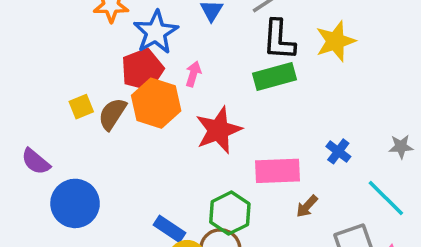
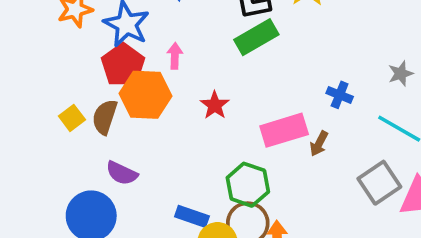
red star: (219, 130) -> (215, 105), size x0.6
purple semicircle: (36, 162) -> (122, 173), moved
brown arrow: (307, 206) -> (319, 144), moved

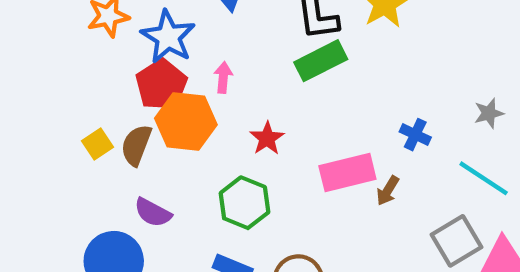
green hexagon: (248, 185) -> (244, 203), moved

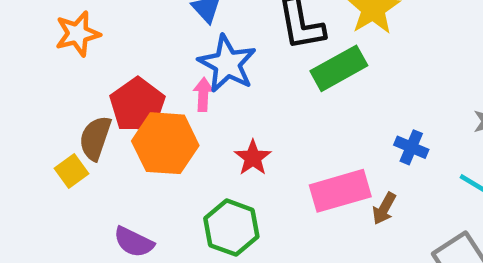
blue star: (168, 37) -> (227, 64), moved
green rectangle: (321, 61) -> (339, 68), moved
brown semicircle: (136, 145) -> (95, 138), moved

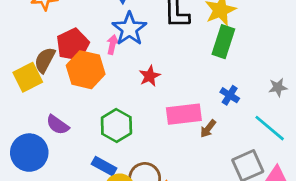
green rectangle: (339, 68) -> (223, 42), moved, turned -52
red star: (253, 158) -> (150, 76), moved
yellow square: (72, 171) -> (28, 77), size x1.5

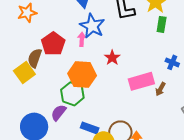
green rectangle: (223, 42) -> (162, 24), size x0.7
orange hexagon: (86, 70) -> (82, 74), moved
purple semicircle: (58, 125) -> (59, 113), moved, turned 102
green hexagon: (116, 125) -> (72, 94), moved

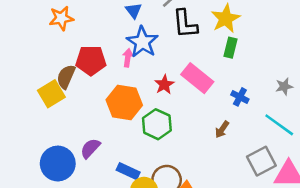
red pentagon: (53, 44) -> (91, 60), turned 30
pink rectangle: (141, 81) -> (197, 78), moved, turned 50
green hexagon: (72, 94) -> (157, 124), moved

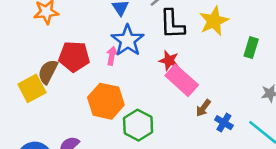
green rectangle: (230, 48) -> (251, 48), moved
red star: (164, 84) -> (169, 61), moved, turned -30
blue cross: (240, 97) -> (224, 123), moved
brown arrow: (222, 129) -> (203, 108), moved

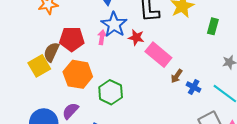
red star: (169, 61) -> (136, 38), moved
orange hexagon: (106, 101) -> (78, 74), moved
green hexagon: (138, 125) -> (111, 92), moved

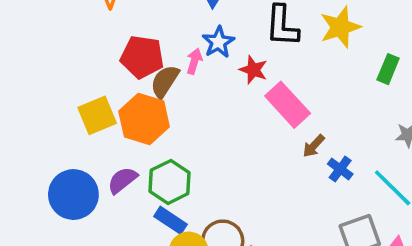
blue star: (114, 25) -> (218, 42), size x0.7
brown semicircle: (51, 52) -> (165, 81), moved
yellow square: (39, 66) -> (97, 115), moved
green hexagon: (111, 92) -> (169, 182), moved

